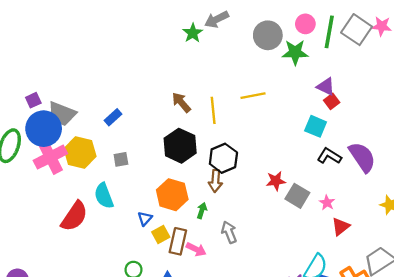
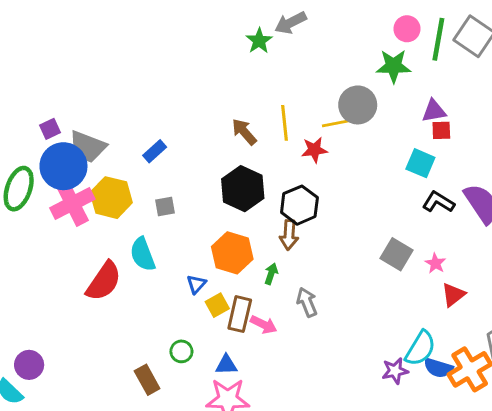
gray circle: (268, 35) -> (358, 105), moved
purple triangle: (326, 87) -> (434, 111), turned -36
red square: (332, 101) -> (441, 130), turned 35
yellow line: (213, 110) -> (285, 123), moved
red star: (276, 181) -> (314, 150), moved

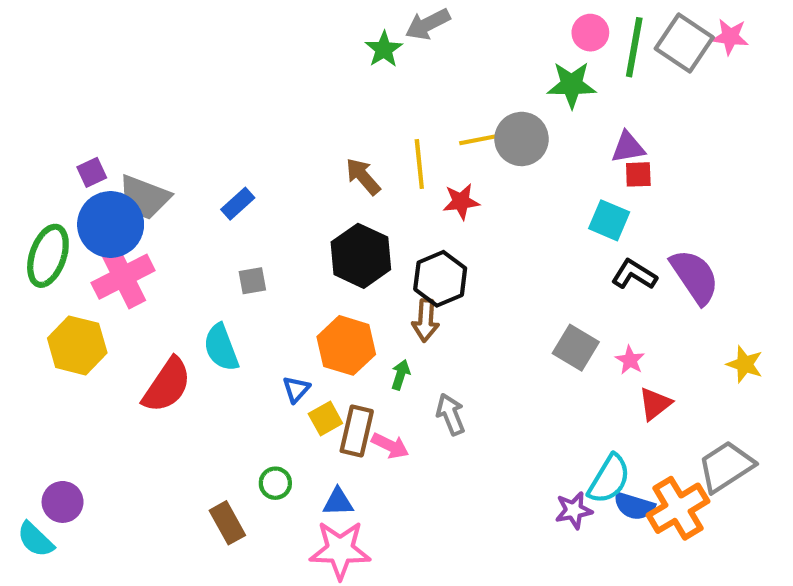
yellow line: (338, 123) -> (482, 139), moved
yellow hexagon: (111, 198) -> (77, 345), moved

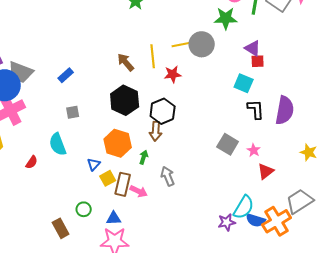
purple triangle: (628, 147) -> (253, 48), turned 42
black L-shape: (634, 275) -> (256, 109), turned 55
purple semicircle: (695, 277) -> (285, 110), turned 44
red semicircle: (167, 385) -> (32, 162), size x0.5

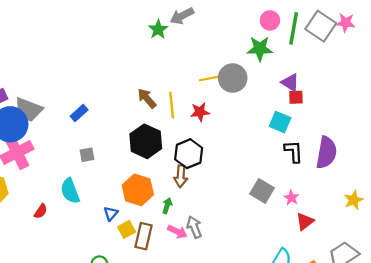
yellow line: (153, 56) -> (172, 105), moved
yellow star: (309, 152) -> (353, 200), turned 30
pink arrow: (139, 191) -> (177, 232), moved

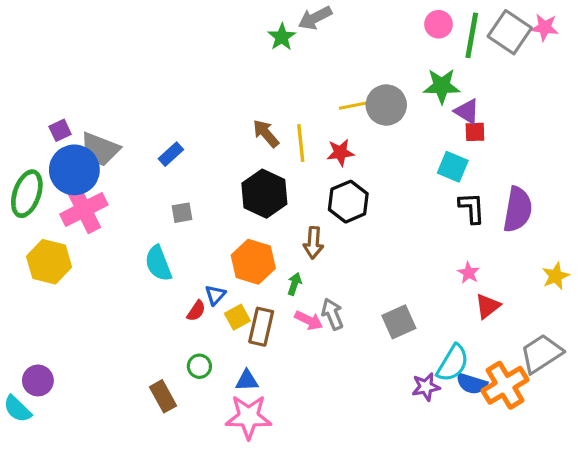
green star: (260, 49) -> (442, 86), moved
black hexagon: (189, 154) -> (348, 202), moved
gray square: (262, 191) -> (399, 322), moved, turned 35
red semicircle: (41, 211) -> (196, 311), moved

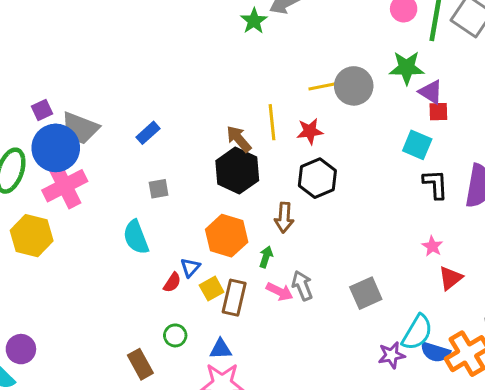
brown arrow: (266, 134) -> (239, 139), moved

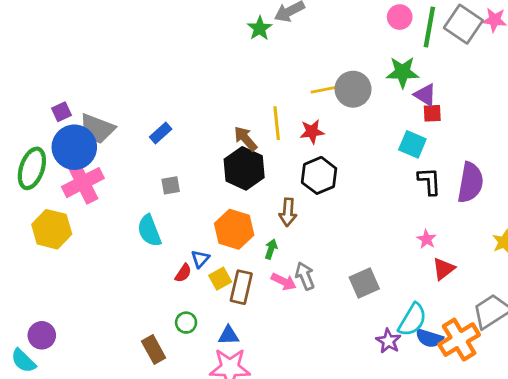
purple star: (391, 355) -> (388, 341), turned -30

